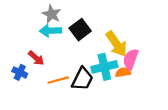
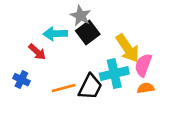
gray star: (52, 14) -> (81, 16), moved
red arrow: (36, 58) -> (37, 52), moved
orange semicircle: (123, 72) -> (146, 88), moved

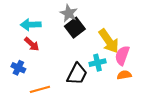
cyan arrow: (55, 34) -> (31, 25), moved
cyan cross: (114, 74) -> (98, 63), size x0.7
orange line: (64, 88) -> (40, 89), moved

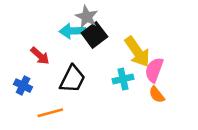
cyan arrow: (31, 25) -> (72, 31), moved
black trapezoid: (77, 74) -> (72, 79), moved
orange semicircle: (124, 75) -> (157, 95), turned -120

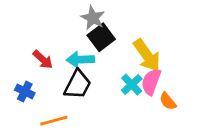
cyan arrow: (72, 31) -> (80, 60), moved
pink semicircle: (154, 70) -> (151, 82), moved
cyan cross: (123, 79) -> (132, 85), turned -30

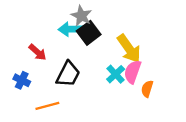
cyan arrow: (80, 60) -> (70, 29), moved
orange semicircle: (168, 101) -> (147, 89), turned 56

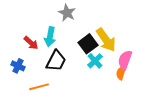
cyan arrow: (70, 29) -> (50, 37), moved, turned -78
black square: (89, 33) -> (88, 44), moved
pink semicircle: (133, 72) -> (125, 60), moved

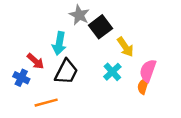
yellow arrow: (106, 40) -> (125, 47), size x0.7
red arrow: (31, 43) -> (35, 61), moved
black square: (88, 44) -> (101, 27), moved

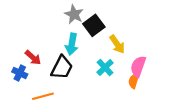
cyan arrow: (59, 43) -> (72, 44), moved

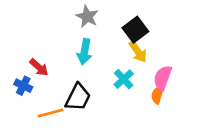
black square: (94, 25) -> (135, 30), moved
black trapezoid: (62, 67) -> (78, 97), moved

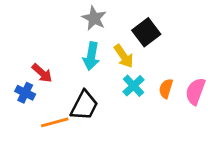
yellow arrow: (138, 52) -> (124, 56), moved
pink semicircle: (163, 78) -> (195, 91), moved
orange semicircle: (157, 95) -> (166, 89), moved

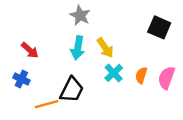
black square: (146, 32) -> (159, 27), moved, turned -30
red arrow: (42, 73) -> (30, 50), moved

